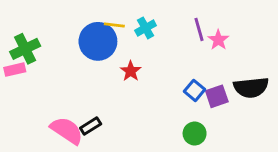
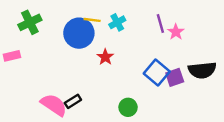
green cross: (25, 49) -> (30, 22), moved
blue square: (195, 90) -> (157, 73), size x1.5
green circle: (195, 134) -> (128, 107), moved

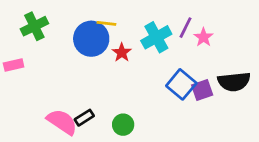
cyan cross: (117, 22) -> (156, 37), moved, size x1.5
purple line: (160, 24) -> (185, 28), turned 42
red star: (105, 57) -> (122, 53), moved
green circle: (128, 107) -> (123, 125), moved

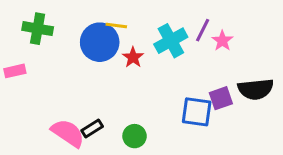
green cross: (34, 26) -> (38, 29), turned 36
blue square: (181, 84) -> (197, 112), moved, turned -32

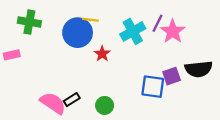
pink star: (222, 41) -> (173, 31), size x1.5
red star: (133, 57) -> (102, 54), moved

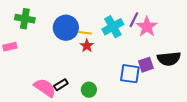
yellow line: (90, 20) -> (85, 33), moved

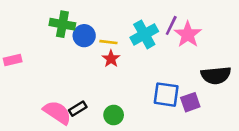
green cross: (25, 19) -> (62, 24), moved
blue circle: (66, 28) -> (84, 36), size x0.7
purple square: (146, 65) -> (190, 102), moved

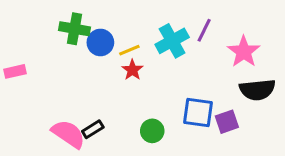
pink star: (188, 34) -> (244, 52), moved
yellow line: (108, 42) -> (129, 50), turned -30
green circle: (114, 115) -> (152, 131), moved

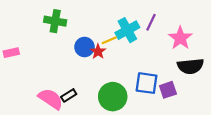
blue circle: (100, 42) -> (85, 47), moved
yellow line: (129, 50) -> (109, 40), moved
green circle: (152, 131) -> (113, 97), size x1.6

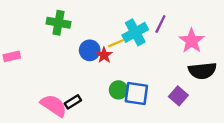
blue square: (147, 83) -> (136, 93), moved
purple square: (168, 90) -> (178, 96), turned -30
green circle: (113, 97) -> (118, 90), moved, size x0.6

